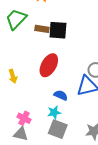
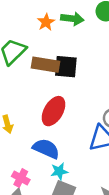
brown rectangle: (42, 29) -> (46, 65), size x1.5
blue semicircle: (61, 95) -> (46, 149), moved, size x1.5

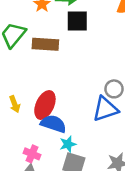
black square: (66, 67) -> (77, 21), moved
red ellipse: (54, 111) -> (45, 105), moved

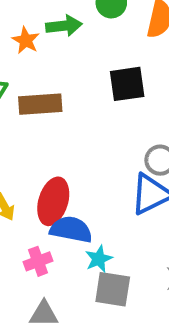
black square: (77, 21) -> (127, 84), moved
pink cross: (32, 154) -> (38, 261), moved, turned -35

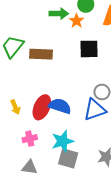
orange star: (26, 40) -> (76, 21), moved
blue semicircle: (71, 229) -> (60, 106), moved
cyan star: (99, 259) -> (63, 141), size x1.5

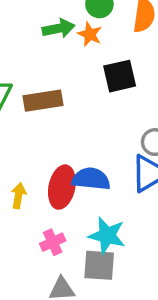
yellow arrow: (15, 107) -> (19, 196), turned -136
cyan star: (63, 141) -> (107, 235), turned -30
gray square: (68, 158) -> (99, 265), moved

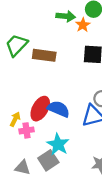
yellow arrow: (19, 196) -> (15, 119), moved
pink cross: (53, 242) -> (27, 130), moved
gray square: (99, 265) -> (48, 160), turned 36

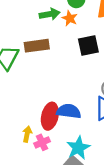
brown rectangle: (44, 55) -> (37, 46), moved
cyan star: (58, 144) -> (78, 148), turned 30

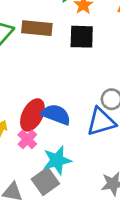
black square: (88, 46) -> (82, 37), moved
pink cross: (42, 142) -> (27, 139), moved, turned -35

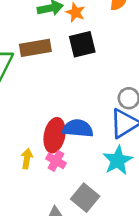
cyan star: (57, 160) -> (118, 160), moved

